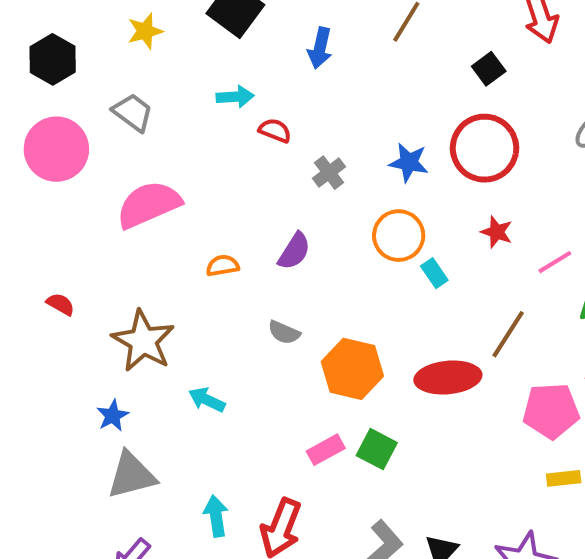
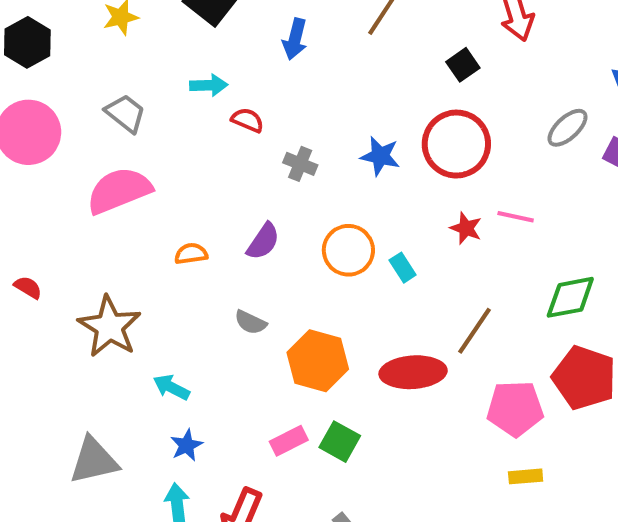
gray trapezoid: (133, 112) -> (125, 113), moved
gray cross: (329, 173) -> (300, 164), turned -32
orange circle: (399, 236) -> (348, 250), moved
pink line: (555, 262) -> (516, 217), moved, turned 42
blue star: (113, 416) -> (186, 445), moved

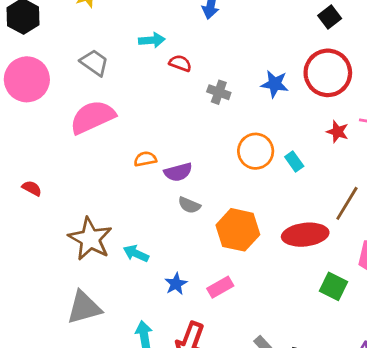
purple semicircle: (263, 241) -> (178, 172), moved, turned 44
brown star: (109, 327) -> (90, 239), moved
green square: (340, 442) -> (333, 286), moved
blue star: (186, 445) -> (176, 284), moved

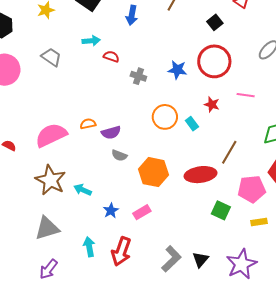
pink semicircle: (93, 117) -> (51, 135), moved
red star: (337, 132) -> (212, 104), moved

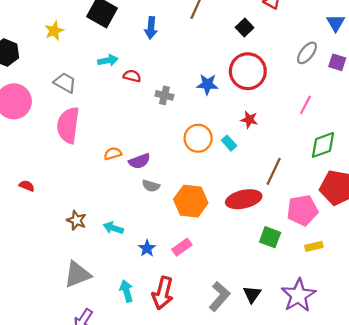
pink line: (246, 95) -> (305, 105), moved, turned -66
pink semicircle: (51, 135) -> (68, 125), moved, turned -52
brown star: (51, 180) -> (76, 220), size x0.6

